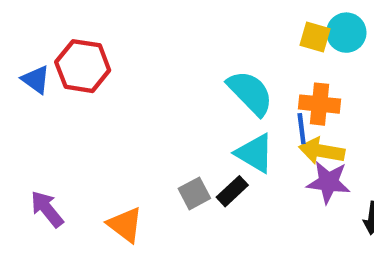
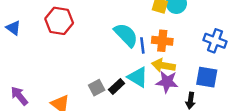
red hexagon: (83, 66) -> (59, 21), moved
blue line: (302, 129) -> (142, 45), moved
cyan triangle: (255, 153) -> (138, 77), moved

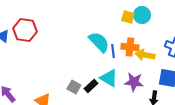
red hexagon: (59, 21) -> (25, 30), moved
yellow arrow: (163, 65) -> (145, 55), moved
gray square: (97, 88) -> (74, 87), turned -32

